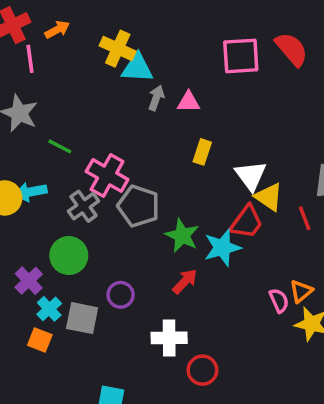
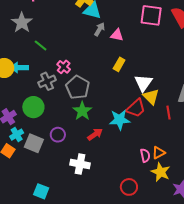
pink cross: (107, 175) -> (64, 67), size x0.6
green star: (182, 236) -> (82, 111), moved
red circle: (202, 370) -> (129, 187), moved

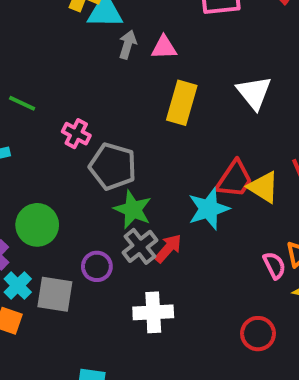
yellow rectangle: (119, 64) -> (182, 103), size x1.5
gray cross: (47, 81) -> (140, 246), moved
white triangle: (143, 83) -> (254, 93), moved
yellow triangle: (151, 97) -> (263, 187), moved

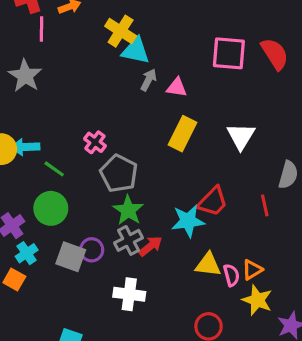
green line: (22, 103) -> (54, 169), moved
yellow triangle: (263, 187) -> (208, 265), moved, turned -36
gray square: (55, 294) -> (71, 257), moved

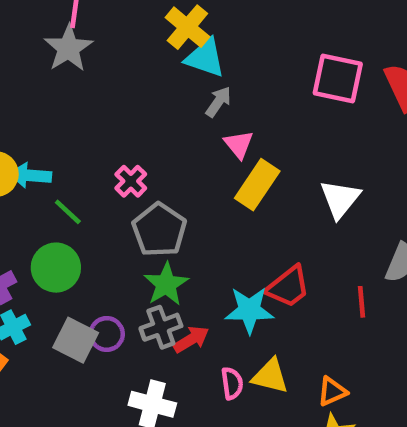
gray star: (25, 76) -> (68, 48), moved
pink triangle: (177, 87) -> (239, 144), moved, turned 35
pink semicircle: (231, 275) -> (232, 383), moved

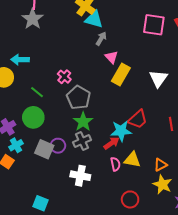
cyan arrow: (30, 175) -> (20, 60), moved
red arrow: (191, 339) -> (112, 143), moved

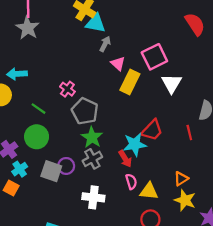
pink square: (154, 25) -> (154, 57), moved, turned -30
red arrow: (112, 143) -> (125, 159), turned 98
yellow triangle: (132, 160) -> (149, 191), moved

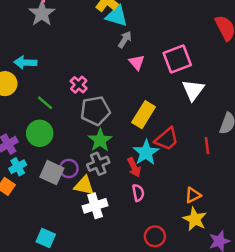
yellow rectangle: (130, 82) -> (144, 115), moved
gray pentagon: (85, 111) -> (95, 111), turned 30
cyan star: (135, 144) -> (146, 153), turned -30
yellow triangle: (149, 191) -> (84, 186), moved
white cross: (93, 197) -> (95, 206), turned -30

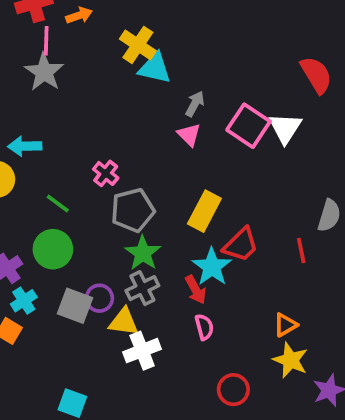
gray arrow: (125, 39) -> (195, 104), moved
pink square: (177, 59) -> (249, 126), turned -32
white triangle: (193, 90) -> (285, 128), moved

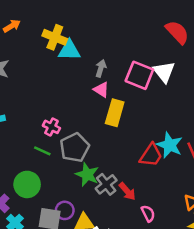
green line: (58, 203) -> (42, 151), moved
yellow rectangle: (204, 211) -> (115, 113), moved
cyan star: (212, 267) -> (170, 145), moved
gray cross: (142, 288) -> (106, 184), moved
pink semicircle: (204, 327) -> (148, 213), moved

